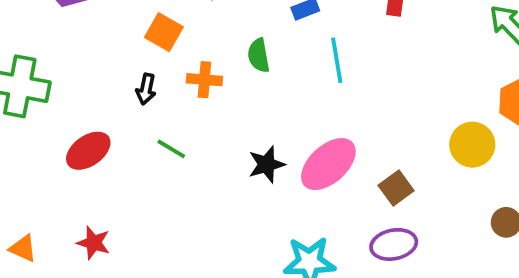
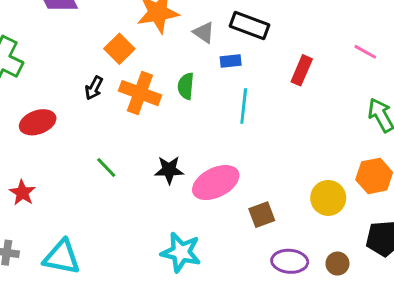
orange cross: (204, 80) -> (140, 93), size x1.5
green line: (171, 149) -> (106, 167), moved
purple ellipse: (394, 244) -> (290, 261), moved

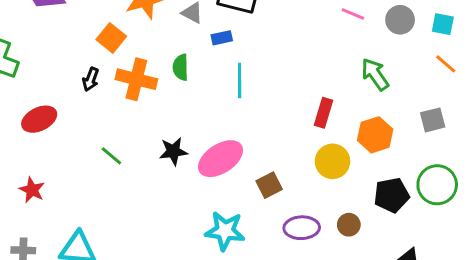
red rectangle: (302, 70) -> (324, 113), moved
cyan star: (181, 252) -> (225, 231), moved

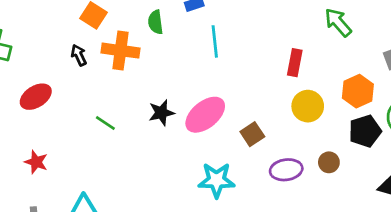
green semicircle: (181, 67) -> (155, 22), moved
black arrow: (91, 79) -> (79, 55), turned 140
orange hexagon: (375, 135) -> (358, 91), moved

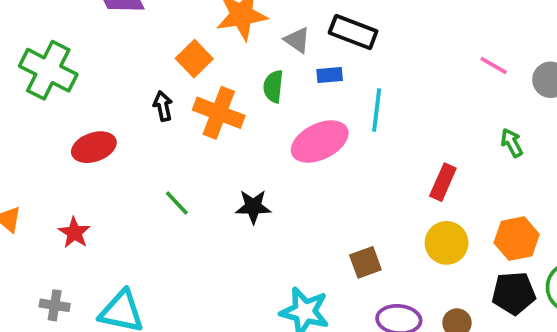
green arrow: (338, 22) -> (512, 143), size x0.7
cyan line: (215, 41) -> (377, 110), moved
pink ellipse: (205, 115) -> (320, 142), moved

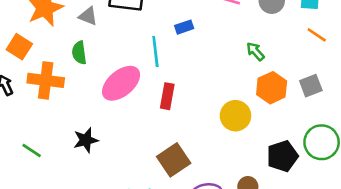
blue rectangle: (330, 75) -> (184, 27), moved
red rectangle: (443, 182) -> (167, 96), moved
orange hexagon: (517, 239) -> (272, 88), moved
yellow circle: (447, 243) -> (235, 116), moved
brown square: (365, 262) -> (174, 160), size x1.4

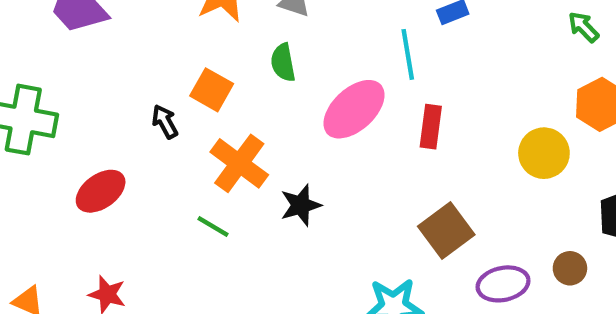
orange square: (19, 47) -> (212, 90), moved
green arrow: (255, 51) -> (583, 27), moved
orange cross: (46, 80) -> (239, 163), moved, turned 32

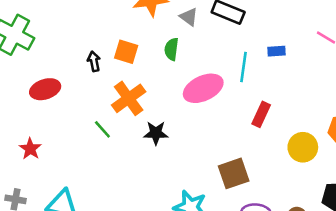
orange square: (212, 90) -> (126, 52), turned -30
red rectangle: (431, 127) -> (261, 114), moved

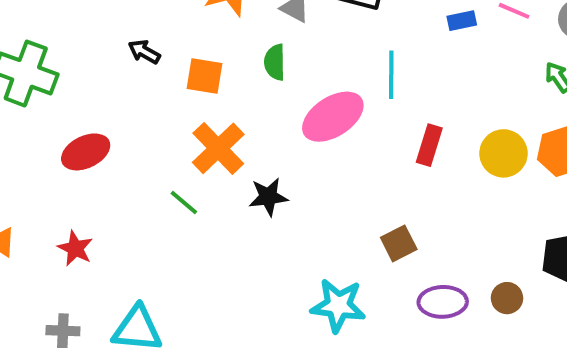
blue rectangle: (277, 51) -> (462, 21), moved
black arrow: (94, 61) -> (144, 52), moved, turned -42
yellow circle: (303, 147) -> (503, 153), moved
brown square: (234, 173) -> (399, 243), size x0.7

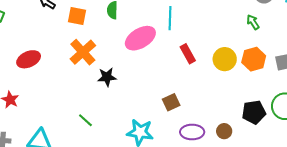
red rectangle: (429, 145) -> (188, 54), turned -48
red ellipse: (86, 152) -> (29, 59), moved
green line: (184, 203) -> (85, 120), moved

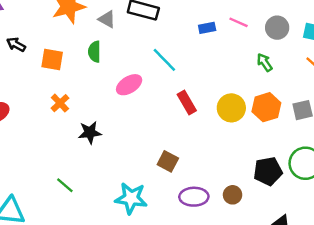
cyan line: (170, 18) -> (164, 60), turned -45
pink ellipse: (140, 38) -> (129, 85), size x0.7
orange cross: (83, 52) -> (60, 103), size x0.6
brown square: (171, 102) -> (168, 161), turned -36

